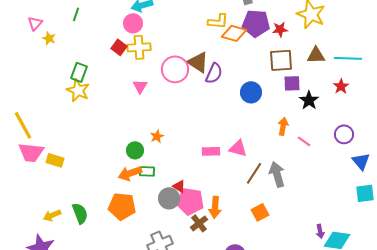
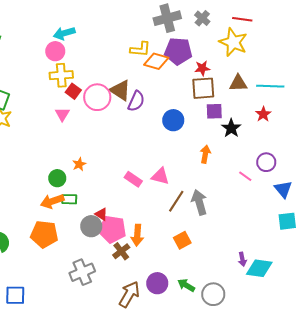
red star: (280, 29) -> (202, 68), moved
red square: (119, 47) -> (73, 91), moved
pink line: (304, 141) -> (245, 176), moved
pink rectangle: (211, 151) -> (133, 179), turned 36

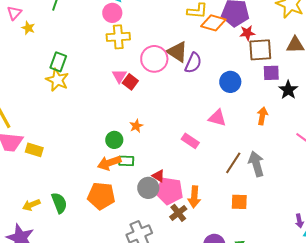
red star: (202, 68) -> (247, 33), moved
red square: (73, 91) -> (130, 82), moved
pink triangle: (160, 176) -> (217, 118), moved
orange square: (182, 240) -> (239, 202), turned 30

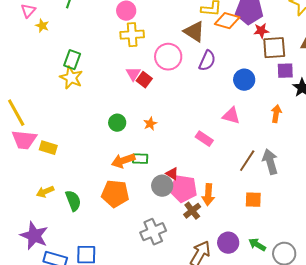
brown triangle: (177, 52) -> (194, 32), moved
green circle: (114, 140) -> (117, 123), moved
yellow arrow: (31, 205) -> (45, 192), moved

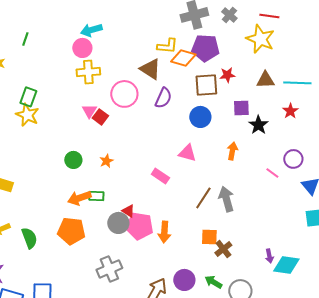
red star: (261, 31) -> (227, 75), moved
brown square: (274, 48) -> (206, 85), moved
brown cross: (192, 211) -> (223, 249), moved

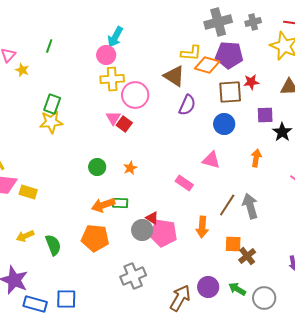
gray cross: (229, 15) -> (253, 22), turned 35
cyan arrow: (91, 30) -> (115, 37), turned -45
pink circle: (124, 94) -> (135, 95), moved
yellow star: (27, 115) -> (51, 122), turned -30
orange arrow: (164, 232) -> (202, 227), moved

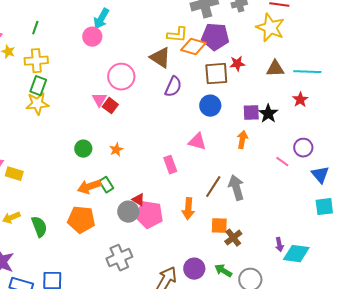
yellow cross: (112, 79) -> (36, 61), moved
purple square: (265, 115) -> (251, 113), moved
pink rectangle: (184, 183) -> (170, 165), turned 36
green rectangle: (120, 203) -> (106, 185), turned 56

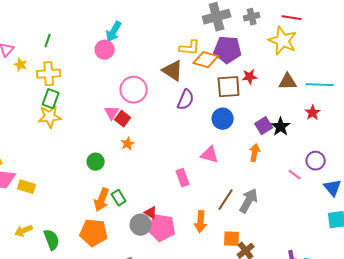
purple square: (251, 113) -> (264, 126), turned -30
orange star: (116, 150) -> (128, 144), moved
orange arrow: (89, 187) -> (102, 200), turned -50
gray arrow: (236, 188) -> (249, 201), turned 45

